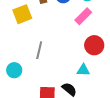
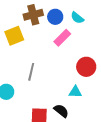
pink rectangle: (83, 16) -> (62, 38), moved

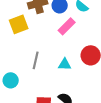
cyan triangle: (75, 92) -> (65, 64), moved

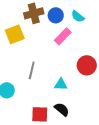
cyan triangle: (65, 64) -> (61, 84), moved

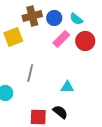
red circle: (87, 65) -> (85, 41), moved
cyan triangle: (61, 84) -> (67, 87), moved

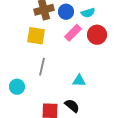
cyan semicircle: (76, 19) -> (88, 13), turned -56
yellow square: (13, 37) -> (36, 36), moved, turned 30

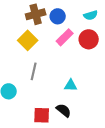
cyan semicircle: (88, 13) -> (91, 15), moved
yellow square: (36, 36) -> (28, 40), turned 36

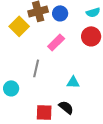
pink rectangle: (65, 37) -> (56, 42), moved
yellow square: (28, 40) -> (19, 26), moved

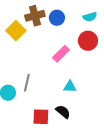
pink rectangle: (56, 42) -> (61, 54), moved
gray line: (36, 68) -> (27, 83), moved

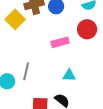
pink rectangle: (61, 54) -> (60, 42), turned 30

